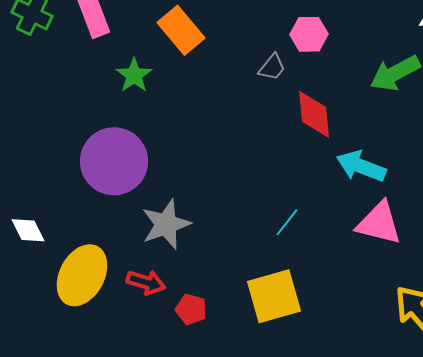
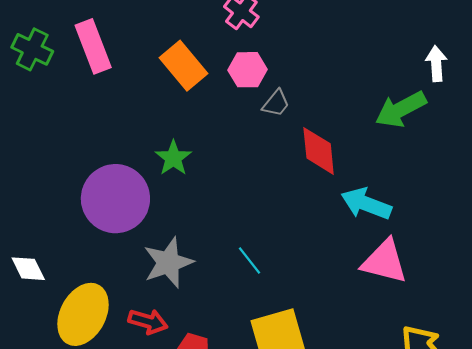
pink hexagon: (309, 34) -> (247, 70), moved
green star: (134, 75) -> (173, 158), moved
cyan line: (287, 222) -> (250, 261), moved, turned -76

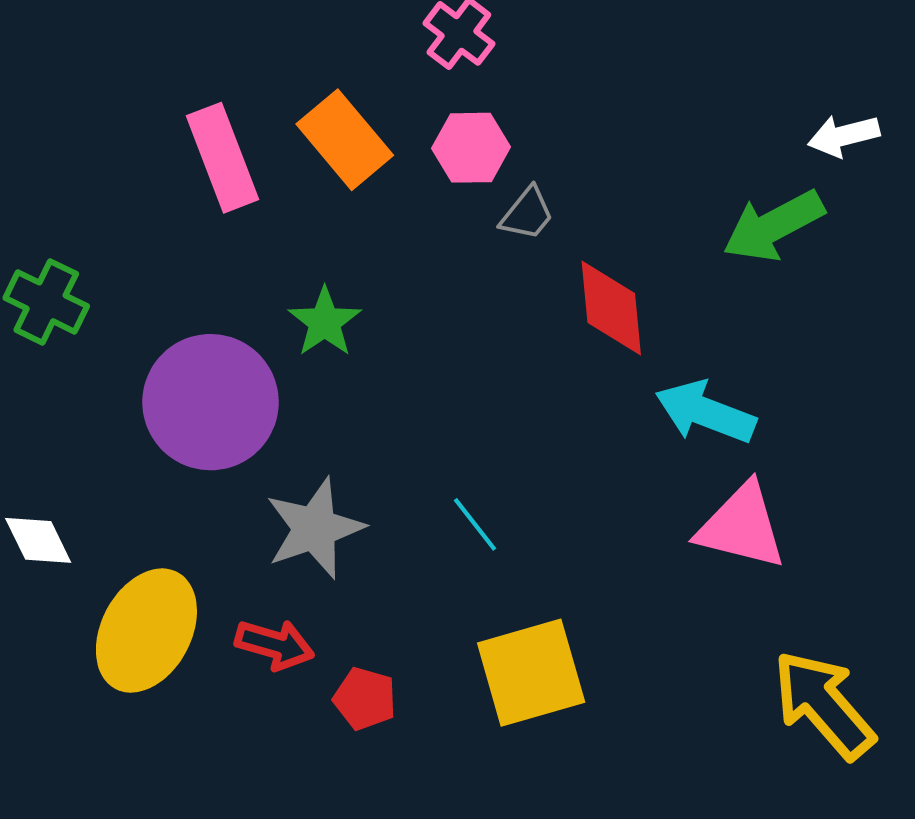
pink rectangle: (93, 46) -> (223, 158), moved
green cross: (32, 49) -> (46, 302), moved
white arrow: (436, 64) -> (844, 136), turned -100

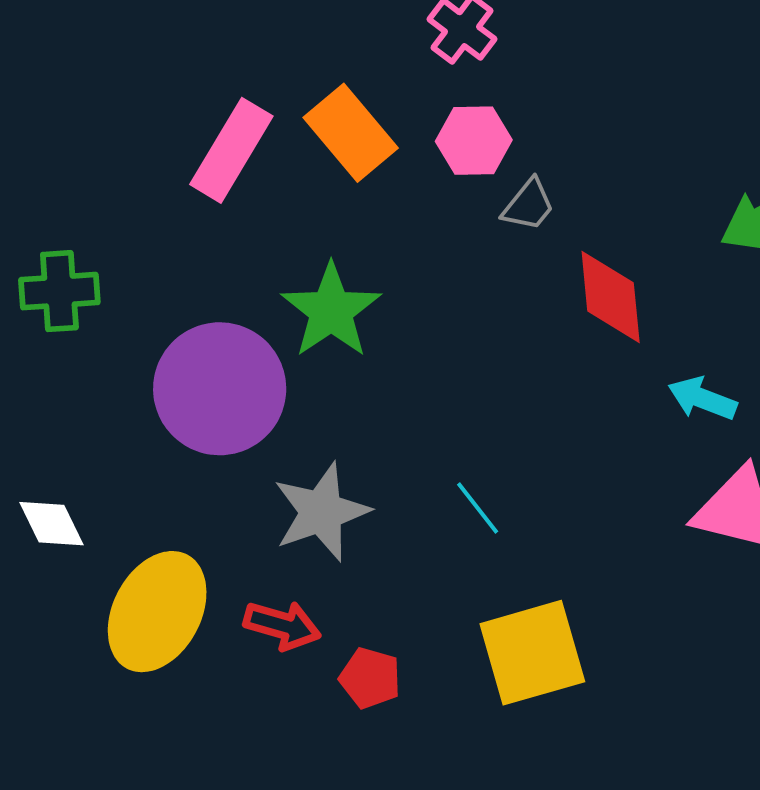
pink rectangle: (223, 158) -> (231, 150), turned 52
green cross: (46, 302) -> (59, 291), turned -30
green star: (325, 322) -> (331, 311), size x1.4
cyan arrow: (705, 412) -> (702, 399), size x0.7

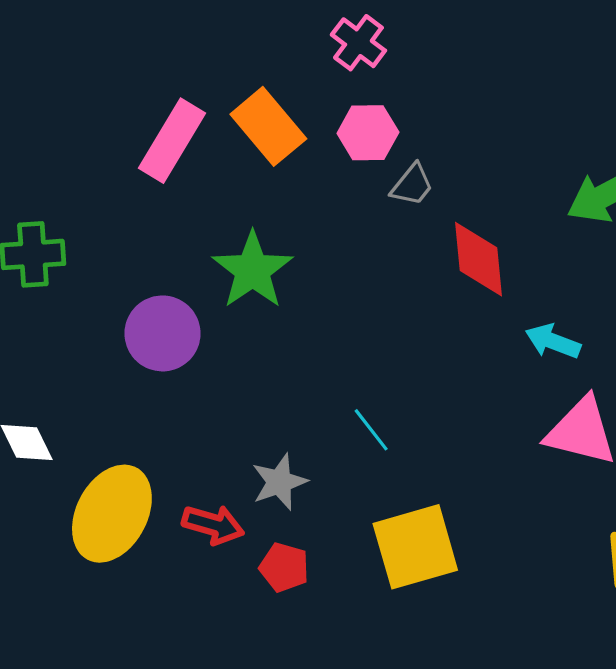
purple circle: (220, 389) -> (162, 333), size x0.7
gray star: (321, 512) -> (279, 482), moved, size x0.7

